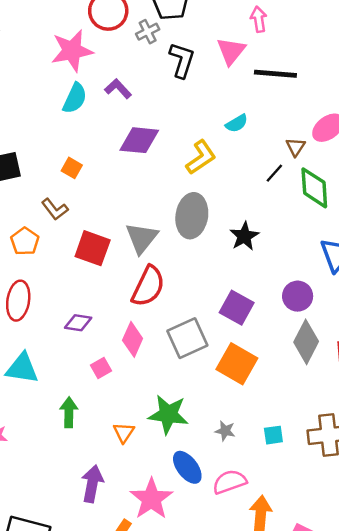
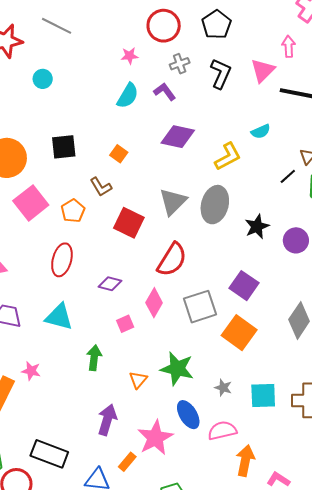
gray cross: (148, 32) -> (180, 64), moved
pink star: (72, 51) -> (130, 56), size x0.5
gray triangle: (142, 238) -> (173, 202), moved
purple circle: (298, 296) -> (296, 240), moved
cyan square: (273, 435) -> (263, 395), size x1.6

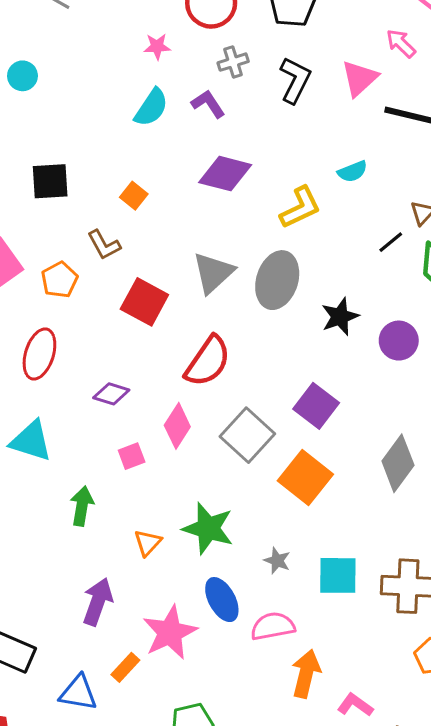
pink arrow: (289, 46) -> (401, 43), turned -45
gray square: (200, 307) -> (247, 435), turned -32

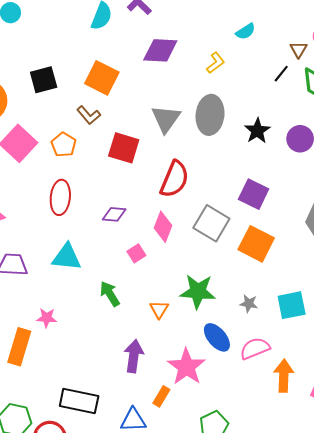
orange square: (134, 196) -> (102, 78), size x1.8
yellow L-shape: (300, 208) -> (216, 63), size x0.7
green arrow: (82, 506) -> (110, 294), turned -30

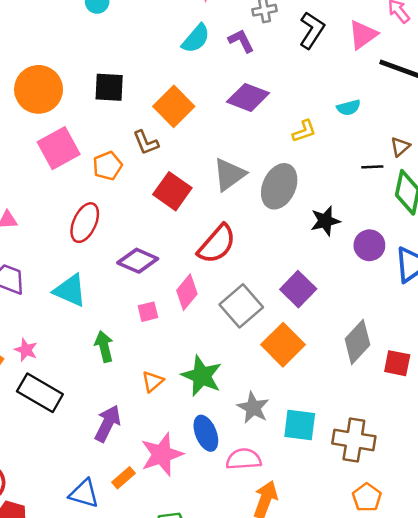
black line: (281, 74) -> (372, 167), turned 30
purple diamond: (114, 214) -> (138, 261), size x1.4
gray star: (249, 304) -> (253, 408), size x1.5
black rectangle: (79, 401) -> (40, 393), moved

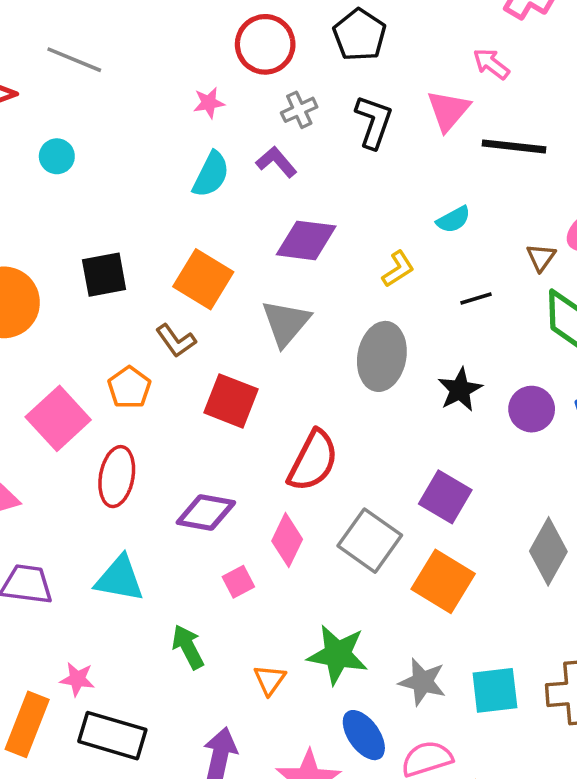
pink square: (59, 148) -> (58, 418), moved
black line: (372, 167) -> (476, 299), moved
gray triangle: (229, 175) -> (286, 323), moved

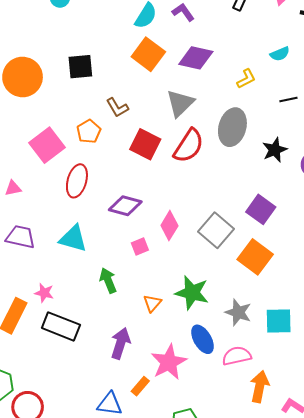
orange square: (203, 279) -> (148, 54), moved
red semicircle: (313, 461) -> (189, 146), moved

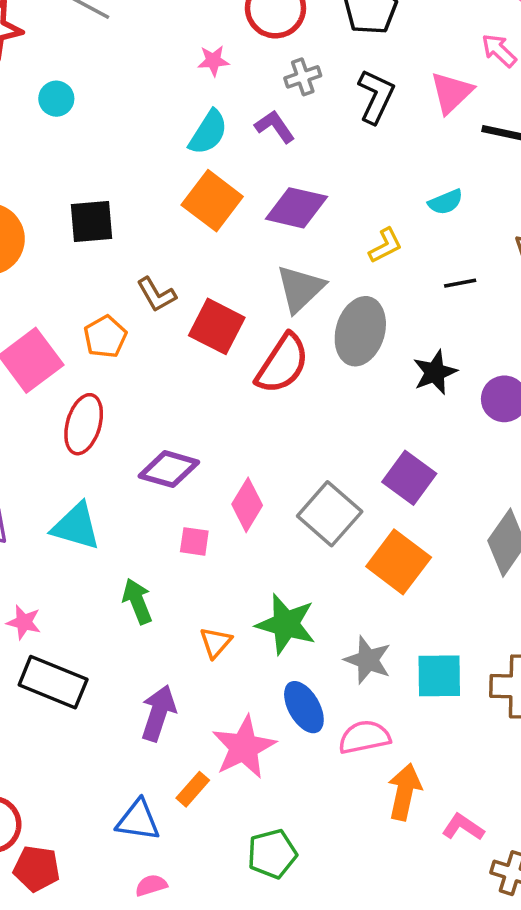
gray triangle: (180, 103) -> (300, 289), moved
red square: (145, 144) -> (217, 326), moved
pink square: (140, 246) -> (194, 541), turned 30

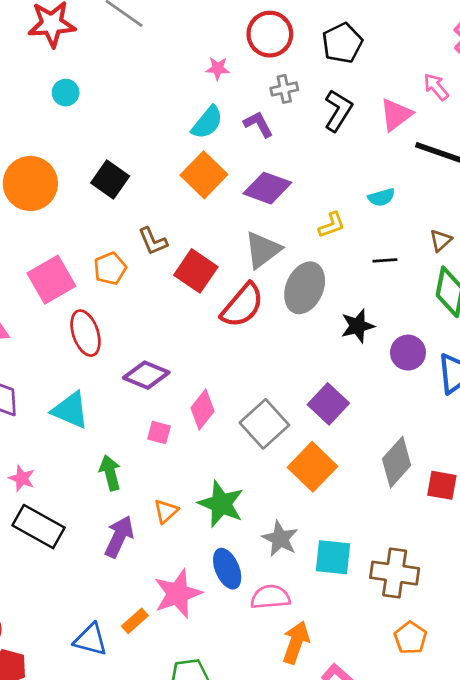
cyan circle: (56, 99) -> (66, 93), moved
black square: (91, 221) -> (110, 180), turned 33
red ellipse: (84, 424) -> (86, 333), turned -42
purple arrow: (158, 713) -> (119, 537), moved

